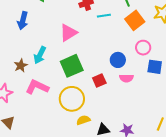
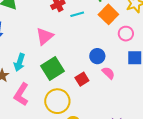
pink circle: (143, 48) -> (126, 34), moved
pink semicircle: (126, 78) -> (108, 73), turned -128
pink L-shape: (37, 87) -> (21, 94), turned -75

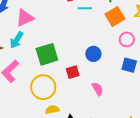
pink triangle: (45, 36) -> (25, 18), moved
pink semicircle: (108, 73) -> (98, 89), moved

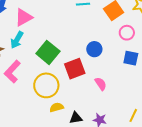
green square: (47, 54) -> (48, 52), turned -30
red square: (73, 72) -> (75, 69), size x1.5

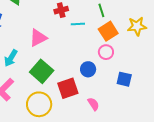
pink triangle: (24, 17) -> (38, 38), moved
pink circle: (127, 33) -> (106, 52), moved

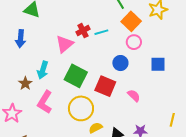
red cross: (61, 10) -> (83, 31), moved
cyan line: (78, 24) -> (101, 32), moved
red square: (68, 88) -> (105, 86), turned -35

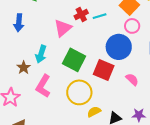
blue circle: (120, 63) -> (119, 47), size x1.6

